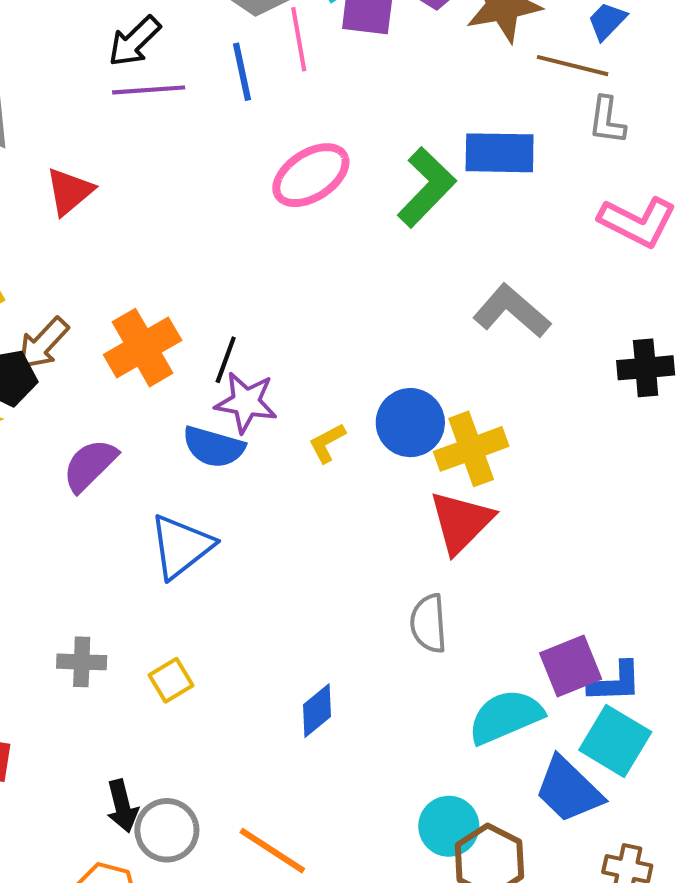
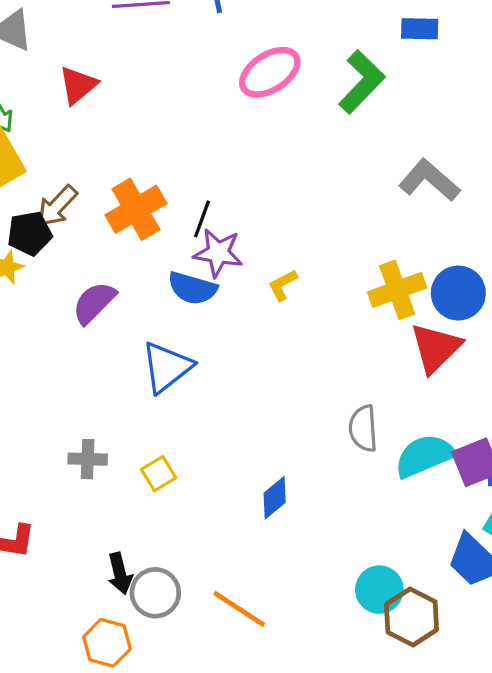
blue rectangle: (500, 153) -> (420, 29), moved, size x0.7
blue circle: (410, 423) -> (458, 293), moved
red triangle: (461, 522) -> (436, 348), moved
cyan semicircle: (506, 717) -> (424, 456), moved

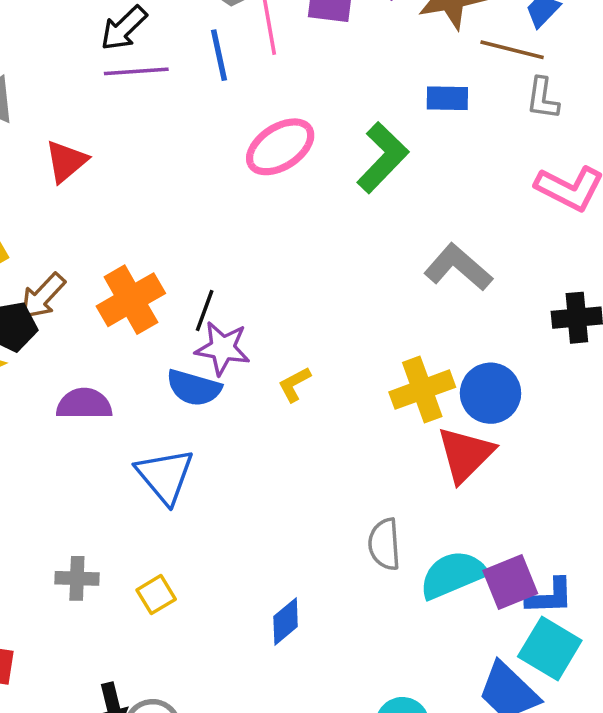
purple semicircle: (94, 303) -> (84, 404), turned 45
blue triangle: (167, 367) -> (165, 476), turned -32

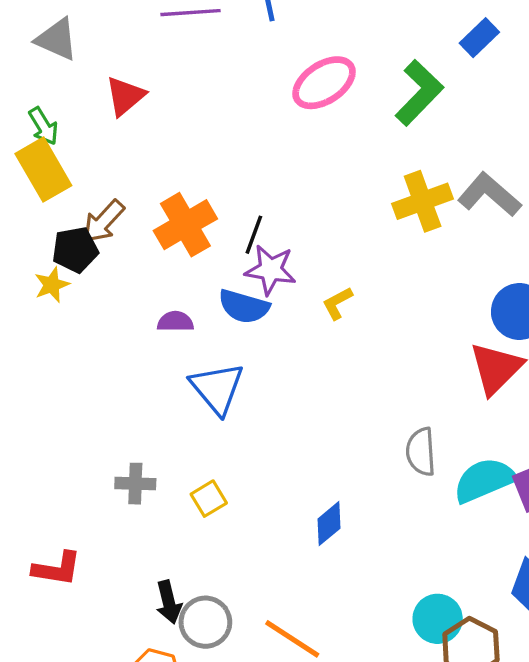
blue rectangle: (447, 98) -> (479, 38), turned -45
yellow cross: (422, 390) -> (423, 201), moved
purple semicircle: (84, 404) -> (175, 322), moved, size x0.7

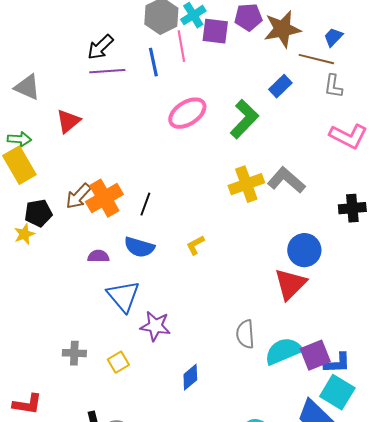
green arrow: (43, 126) -> (19, 139), turned -55
brown arrow: (104, 221) -> (78, 196), moved
purple star: (271, 270) -> (155, 326), moved

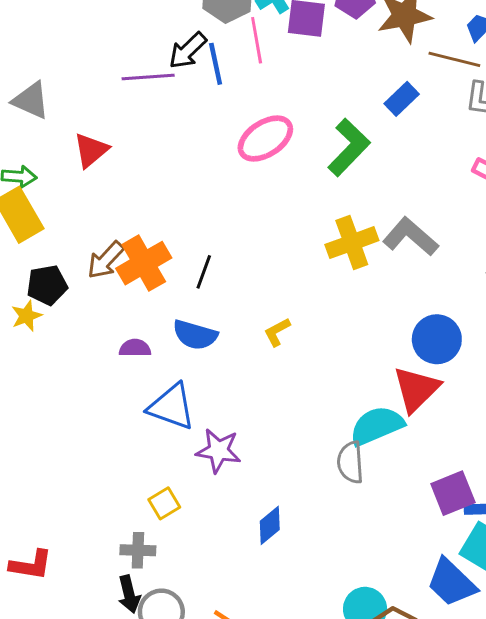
black arrow: (100, 47) -> (188, 51), moved
blue triangle: (123, 296) -> (172, 407), turned -30
cyan semicircle: (283, 351) -> (377, 426), moved
gray cross: (74, 353) -> (138, 550), moved

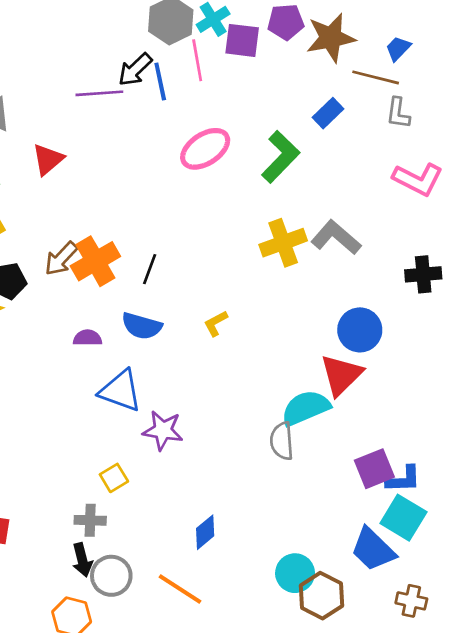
blue diamond: (270, 525) -> (205, 532), moved

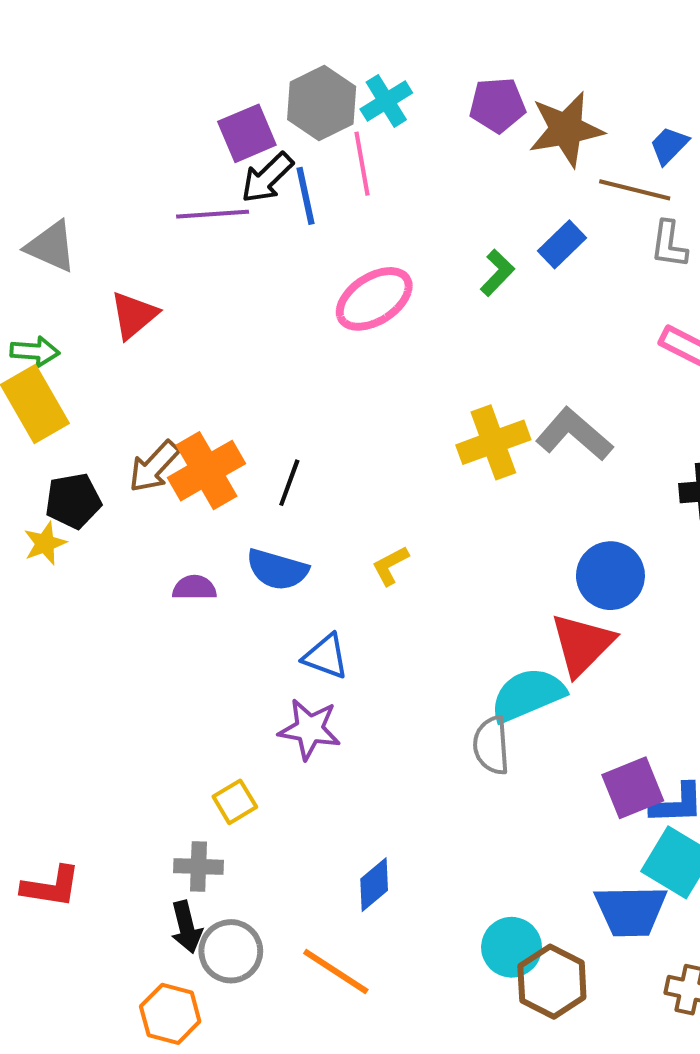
purple square: (242, 40) -> (247, 133), moved, turned -30
green L-shape: (280, 157) -> (497, 273), moved, size x0.6
blue triangle: (121, 391) -> (326, 656), moved, size x0.7
blue trapezoid: (373, 549) -> (631, 911), turned -45

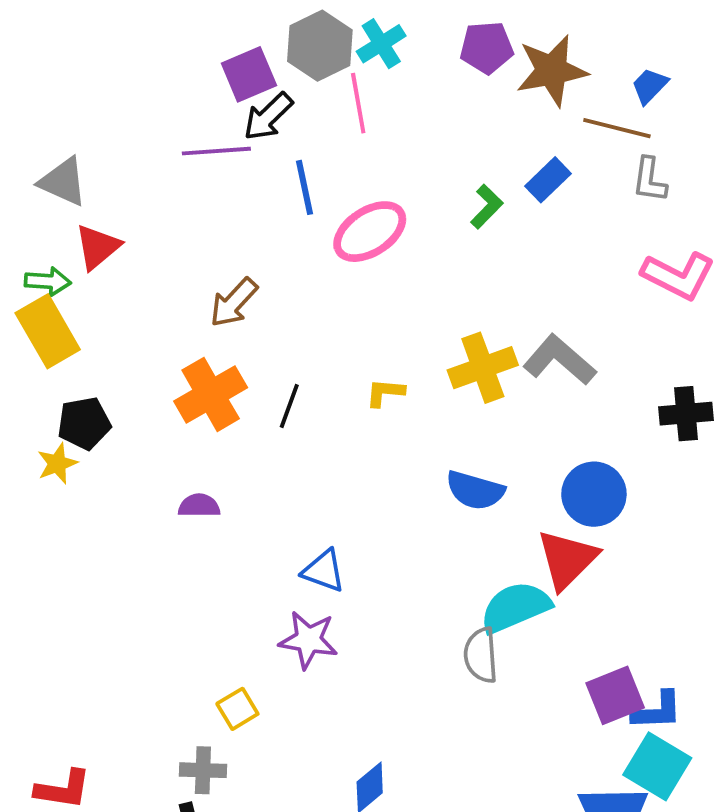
blue line: (306, 196) -> (305, 187), moved
red triangle: (134, 315) -> (98, 247), moved
brown arrow: (154, 467) -> (234, 302), moved
yellow L-shape: (390, 566) -> (385, 393), moved, turned 33
blue semicircle: (277, 570) -> (475, 490), moved

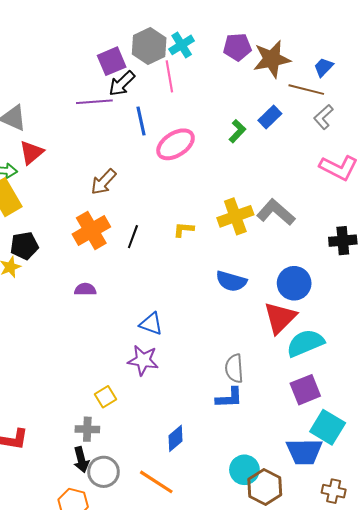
gray L-shape: (650, 180) -> (324, 117), turned 40
cyan semicircle: (515, 607) -> (305, 343), moved
blue L-shape: (657, 711) -> (229, 398), moved

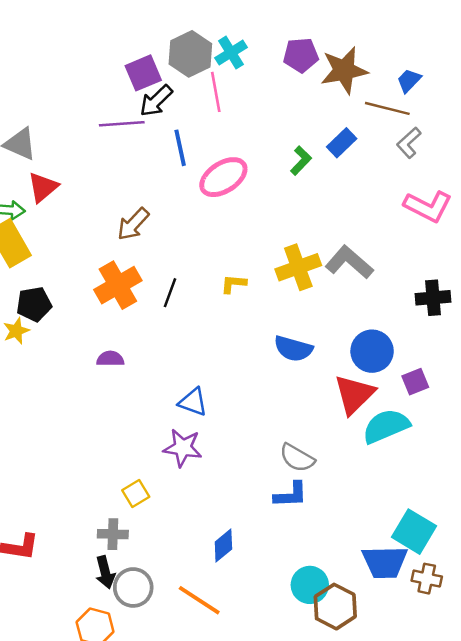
gray semicircle: (234, 368) -> (297, 458), turned -56
purple square: (305, 390) -> (415, 382), moved, size x0.7
brown cross: (334, 491) -> (427, 579), moved

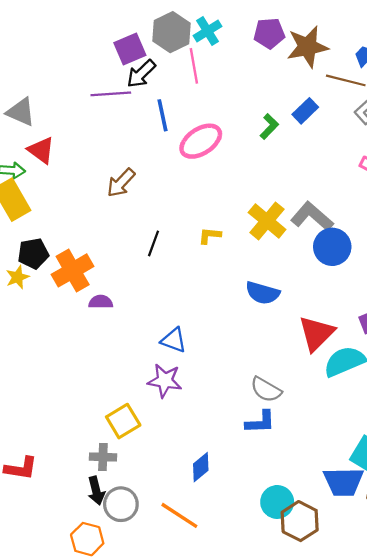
red triangle: (43, 187) -> (41, 150), turned -44
yellow cross: (298, 267) -> (267, 221), turned -30
orange cross: (118, 285) -> (73, 270), moved
blue circle: (372, 351) -> (332, 247), moved
yellow square: (136, 493) -> (123, 421), size x1.4

